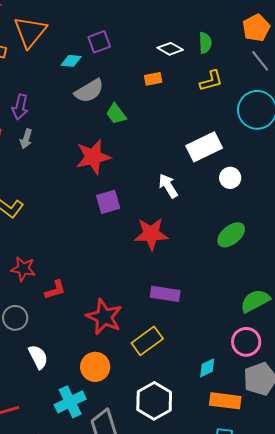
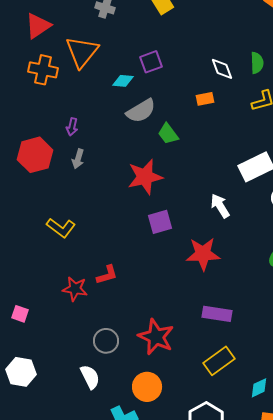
white diamond: (170, 49) -> (222, 69), turned 40
purple arrow: (20, 107) -> (72, 127), size x0.7
red L-shape: (55, 290) -> (107, 275), moved
gray circle: (15, 318) -> (106, 341), moved
yellow rectangle: (147, 341) -> (219, 361), moved

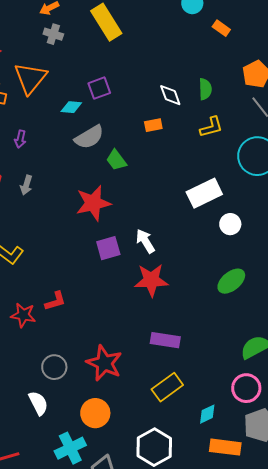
purple arrow: (72, 127) -> (20, 139), moved
white arrow: (220, 206) -> (145, 241), moved

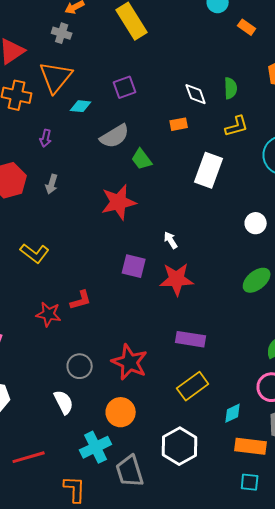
gray cross: (53, 34) -> (62, 33), moved
cyan diamond: (71, 107) -> (81, 106), moved
white rectangle: (204, 193) -> (209, 170), moved, turned -44
white arrow: (145, 241) -> (171, 240), size x0.7
purple square: (108, 248) -> (134, 266), moved, turned 30

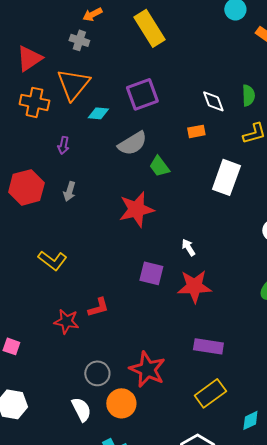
purple square: (125, 87) -> (142, 94), size x1.4
orange circle: (121, 412) -> (121, 403), moved

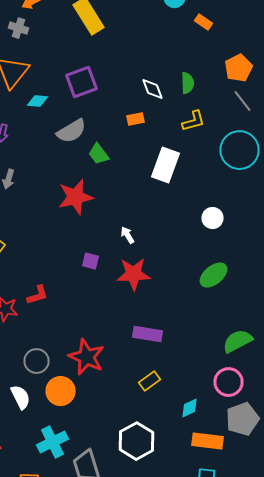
purple square: (151, 273) -> (90, 261), size x0.7
yellow rectangle: (210, 393) -> (150, 381), size x0.7

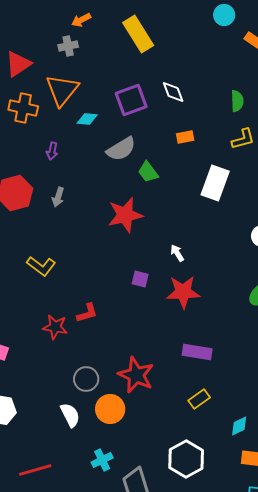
gray cross: (18, 28) -> (68, 46), turned -30
white diamond: (152, 89) -> (173, 92), moved
cyan cross: (52, 442) -> (102, 460), size x0.7

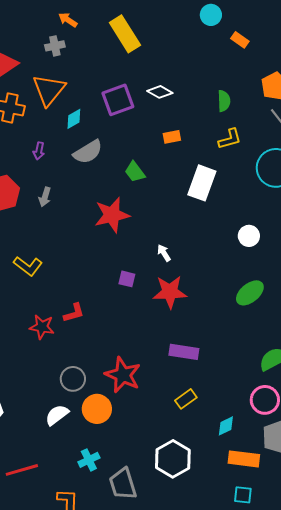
orange arrow: (81, 20) -> (68, 20), turned 60
white diamond: (173, 92) -> (160, 92), turned -40
cyan diamond: (87, 119) -> (74, 119), turned -35
gray semicircle: (121, 149) -> (88, 152), moved
white semicircle: (70, 415) -> (57, 415), turned -100

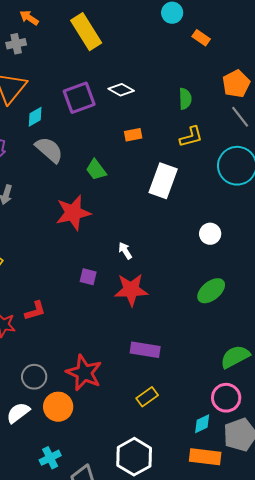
gray semicircle: (88, 152) -> (49, 150), turned -108
cyan diamond: (226, 426) -> (202, 424), moved

